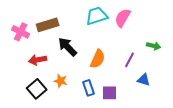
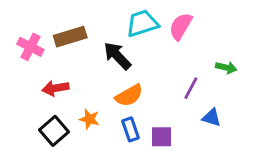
black arrow: (68, 47) -> (117, 56), moved
orange semicircle: (98, 59) -> (129, 96), moved, turned 36

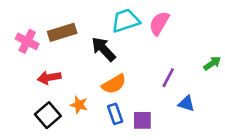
green arrow: (226, 68) -> (212, 63), moved, turned -48

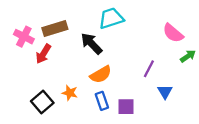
pink semicircle: (159, 23) -> (173, 33), moved, turned -80
red arrow: (49, 78) -> (43, 54), moved, turned -48
blue triangle: (186, 103) -> (165, 92), turned 42

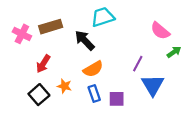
red arrow: (43, 54) -> (43, 64), moved
blue triangle: (165, 92) -> (153, 85), size x1.6

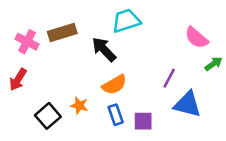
red arrow: (43, 64) -> (18, 79), moved
blue triangle: (153, 85) -> (187, 104), turned -45

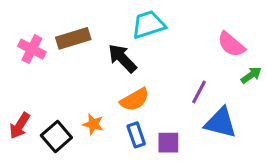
red arrow: (18, 79) -> (20, 126), moved

